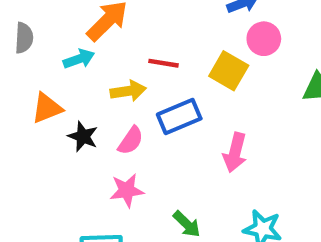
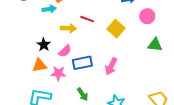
pink circle: (264, 39) -> (147, 16), moved
orange triangle: (47, 108) -> (39, 65), moved
blue rectangle: (179, 116) -> (82, 63), moved

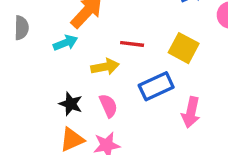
pink semicircle: (65, 51) -> (108, 106), turned -56
blue rectangle: (82, 63) -> (156, 86), moved

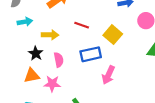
cyan arrow: (65, 43) -> (25, 22), moved
yellow arrow: (105, 67) -> (50, 35), moved

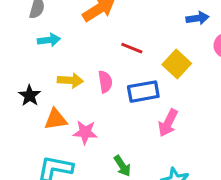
yellow arrow: (50, 35) -> (70, 80), moved
black star: (36, 53) -> (30, 96), moved
pink semicircle: (59, 60) -> (105, 82), moved

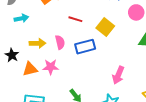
pink arrow: (168, 123) -> (118, 75), moved
pink star: (85, 132) -> (51, 67), moved

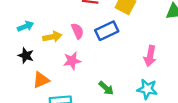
cyan arrow: (21, 18) -> (26, 26), moved
orange triangle: (30, 69) -> (41, 80), moved

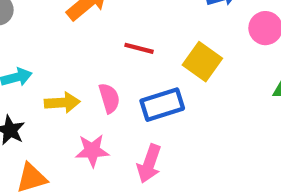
pink arrow: (150, 56) -> (149, 164), moved

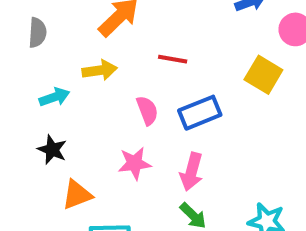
yellow square: (202, 62) -> (263, 75), moved
yellow arrow: (62, 103) -> (100, 70), moved

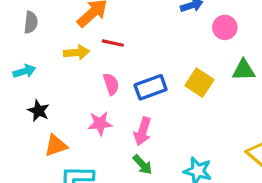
red line: (173, 59) -> (113, 43), moved
yellow square: (263, 75) -> (199, 83), moved
cyan arrow: (54, 97) -> (24, 71), moved

